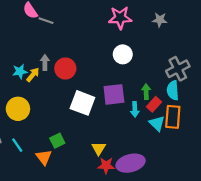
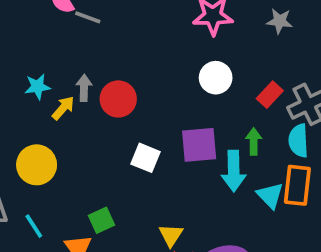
cyan star: (20, 71) -> (37, 87), moved
white square: (82, 103) -> (145, 158), size x0.7
red rectangle: (154, 104) -> (270, 95), moved
cyan arrow: (135, 109) -> (234, 171), size x1.5

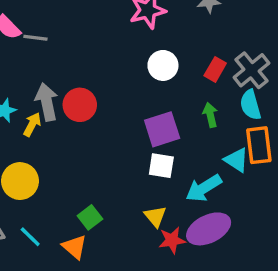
gray arrow: (84, 88) -> (47, 102), size x1.5
white square: (145, 158) -> (161, 166), moved
cyan arrow: (234, 171) -> (204, 188), moved, turned 72

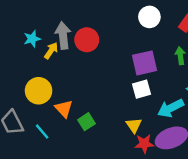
white square: (161, 166) -> (141, 89), turned -30
orange triangle: (75, 247) -> (64, 109), moved

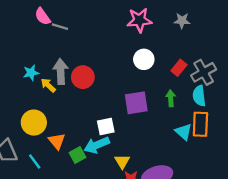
yellow arrow: (51, 51) -> (48, 85), turned -84
white square: (141, 89) -> (106, 126), moved
cyan arrow: (171, 108) -> (97, 145), moved

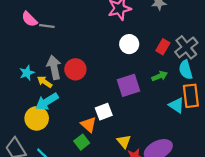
green arrow: (171, 98) -> (160, 76), turned 80
orange triangle: (57, 141) -> (89, 125), moved
cyan arrow: (97, 145) -> (47, 102), moved

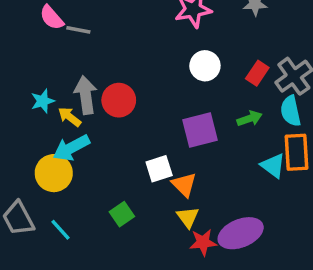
orange triangle: (89, 125) -> (184, 185), moved

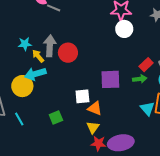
white circle: (205, 66) -> (124, 29), moved
red rectangle: (257, 73) -> (146, 65), moved
orange triangle: (184, 185) -> (95, 108), turned -35

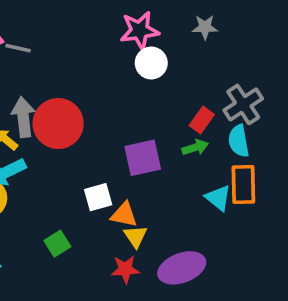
red circle: (68, 53) -> (58, 124), size x1.4
yellow triangle: (93, 127) -> (135, 236), moved
red star: (98, 143) -> (125, 269), moved

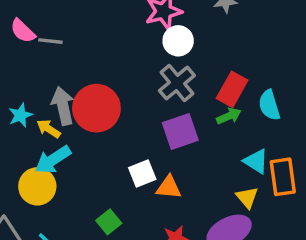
gray cross: (243, 104) -> (177, 83), moved
red rectangle: (202, 120) -> (232, 89), size x1.4
orange rectangle: (243, 184) -> (283, 177), moved
yellow triangle: (135, 236) -> (247, 198), moved

